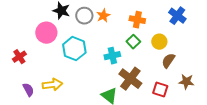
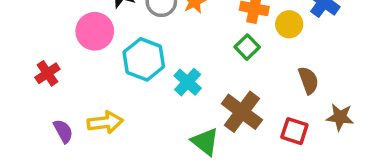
yellow circle: (159, 42) -> (289, 24), moved
cyan cross: (112, 56) -> (188, 82), moved, turned -35
brown semicircle: (168, 61) -> (308, 80), turned 126

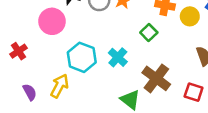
green square: (247, 47) -> (149, 33), moved
cyan hexagon: (144, 59) -> (82, 57), moved
yellow arrow: (105, 122) -> (59, 86), turned -55

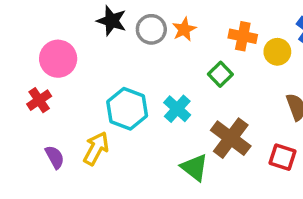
pink circle: (52, 21) -> (58, 59), moved

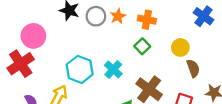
orange cross: (243, 36) -> (147, 20), moved
yellow circle: (277, 52) -> (180, 47), moved
red cross: (39, 100) -> (21, 64), size x1.6

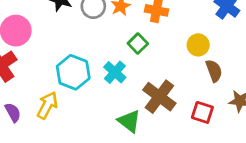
green square: (142, 46) -> (138, 44), moved

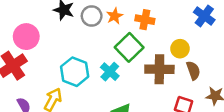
green square: (138, 44) -> (129, 47), size x1.6
brown cross: (159, 97) -> (159, 69), moved, turned -36

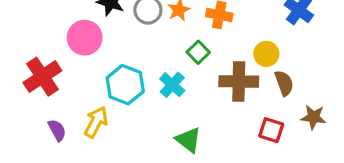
pink circle: (26, 37) -> (85, 38), moved
green square: (129, 47) -> (198, 52), size x0.6

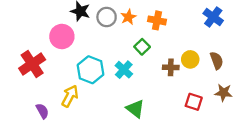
yellow circle: (266, 54) -> (190, 59), moved
brown cross: (239, 81) -> (171, 67), size x0.6
brown semicircle: (284, 83) -> (217, 61), moved
purple semicircle: (57, 130) -> (42, 111), moved

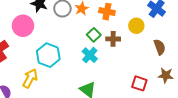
yellow circle: (190, 59) -> (136, 26), moved
brown cross: (171, 67) -> (113, 39), moved
cyan cross: (124, 70) -> (90, 55), moved

